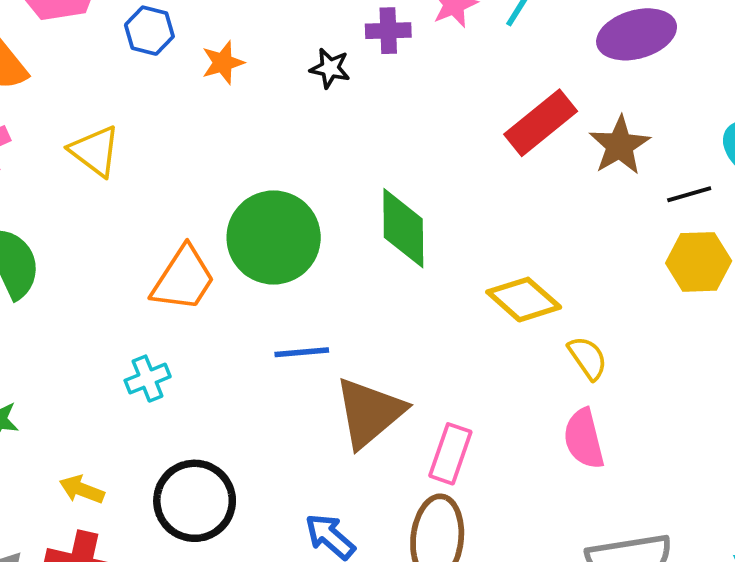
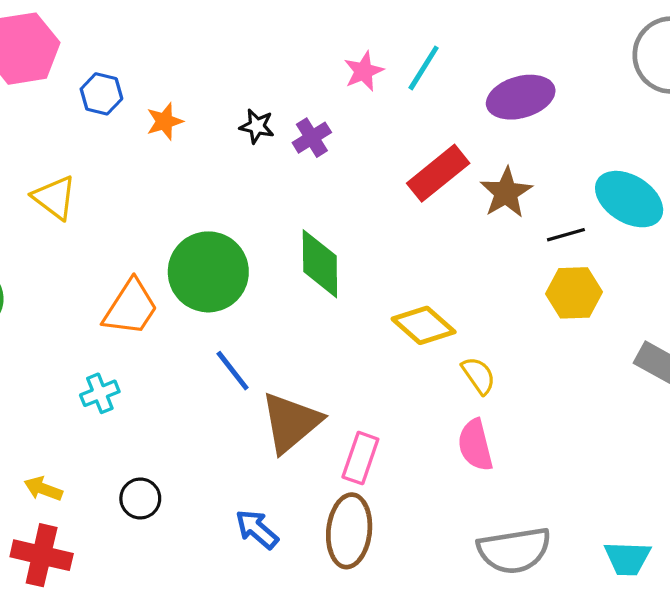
purple cross: (388, 31) -> (312, 138), moved, turned -30
blue line: (302, 352) -> (233, 371), turned 57
black circle: (195, 501) -> (140, 498), size x0.6

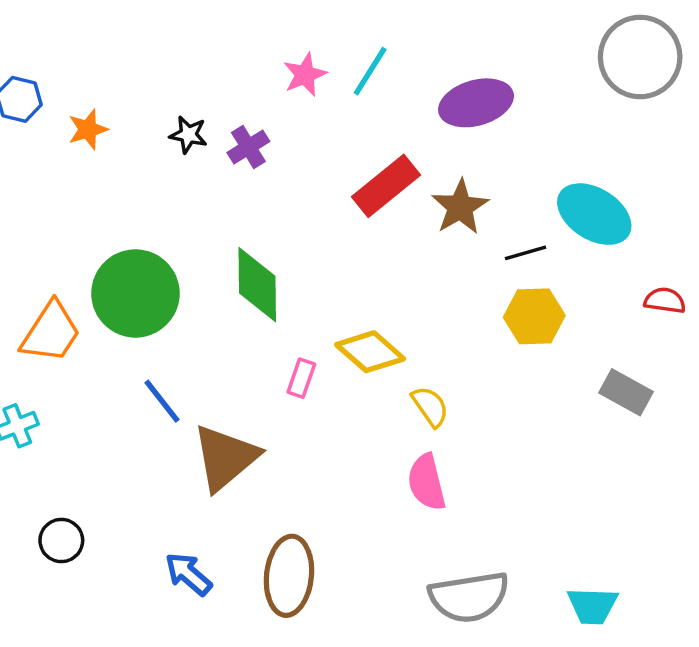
pink rectangle: (360, 458) -> (301, 378), moved, size x0.7

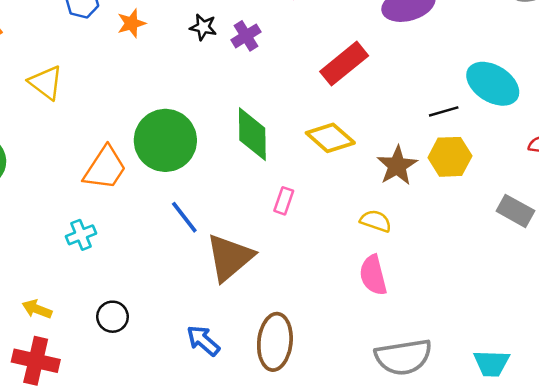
brown star: (460, 207) -> (397, 166), moved
yellow diamond: (370, 352) -> (330, 138), moved
yellow semicircle: (430, 406) -> (376, 221), turned -36

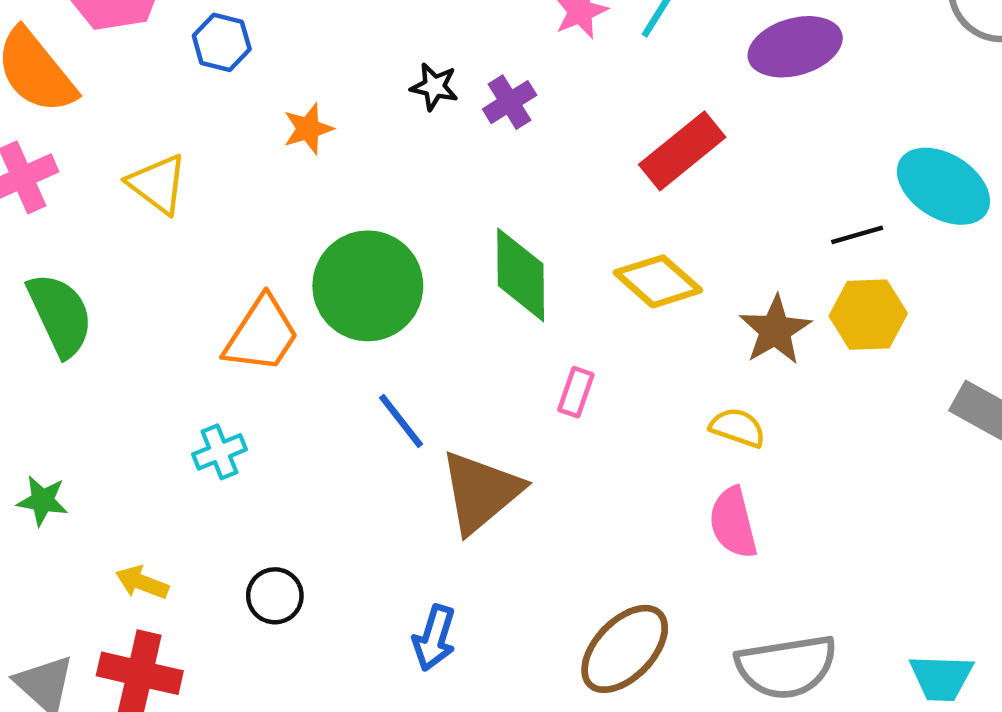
orange star: (131, 23) -> (308, 129), moved
blue arrow: (203, 341) -> (434, 638), turned -114
brown ellipse: (275, 342) -> (625, 649), moved, turned 38

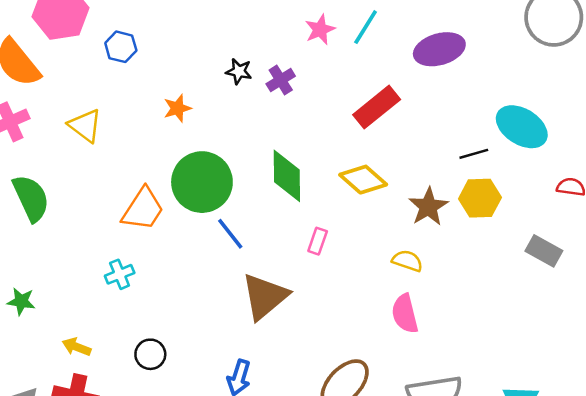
orange star: (308, 129) -> (177, 108), moved
blue line: (401, 421) -> (230, 234), moved

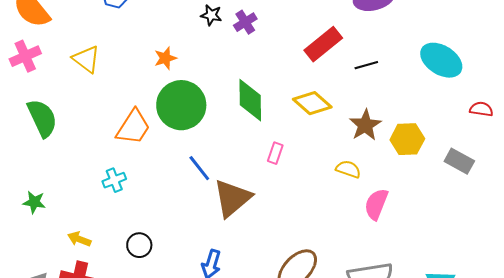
orange star: (177, 108) -> (165, 58), moved
black line: (474, 154) -> (366, 65), moved
yellow hexagon: (480, 198) -> (407, 139), moved
blue line: (230, 234) -> (199, 168), moved
pink semicircle: (405, 314) -> (376, 204), moved, turned 36

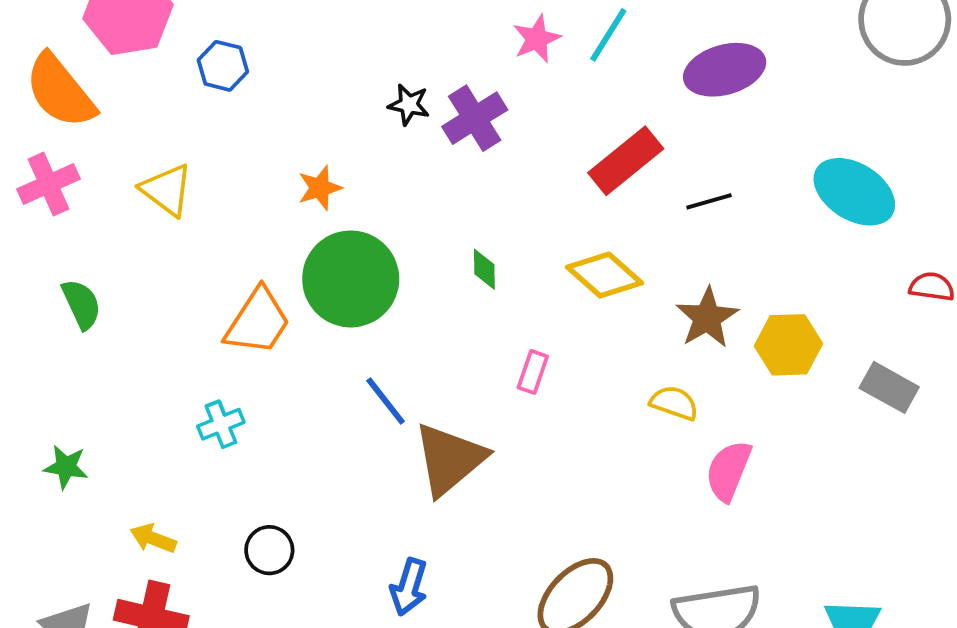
purple cross: (245, 22) -> (475, 118), size x1.4
green diamond: (250, 100) -> (484, 269), size x0.5
green semicircle: (42, 118) -> (81, 304), size x0.7

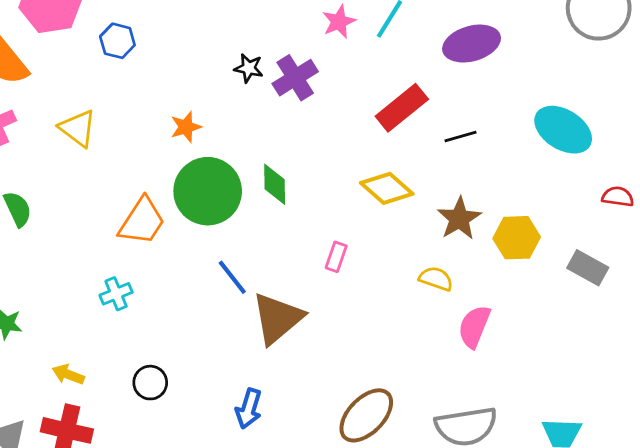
green diamond: (484, 269) -> (275, 184), moved, size x1.4

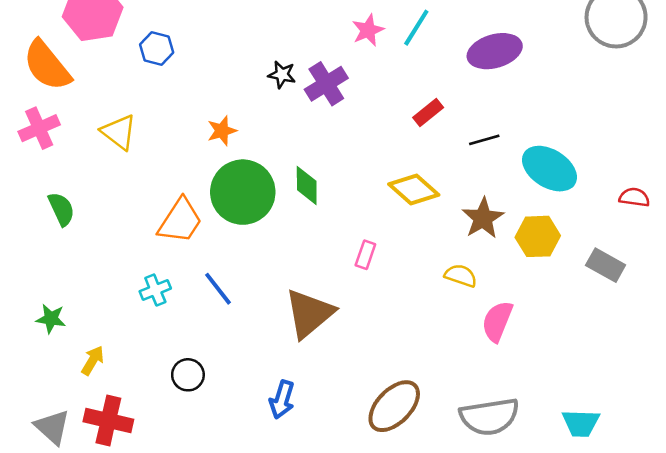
red rectangle: (402, 108) -> (428, 112), size x0.6
cyan ellipse: (563, 130) -> (549, 169), moved
blue line: (232, 277) -> (218, 289), moved
yellow arrow: (68, 374) -> (93, 360), moved, turned 100

